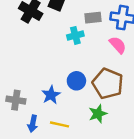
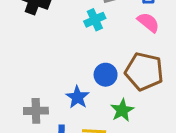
green star: (98, 114) -> (122, 110), moved

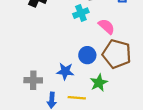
pink semicircle: (148, 22) -> (106, 26), moved
blue star: (77, 97) -> (65, 71), turned -30

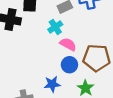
pink semicircle: (106, 26) -> (68, 44), moved

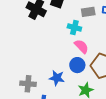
cyan cross: (55, 27) -> (74, 28), turned 32

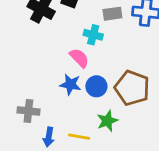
pink semicircle: (81, 46) -> (79, 58), moved
blue star: (57, 78) -> (70, 84), moved

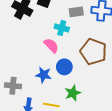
blue star: (70, 84) -> (44, 75), moved
brown pentagon: (132, 88) -> (93, 52), moved

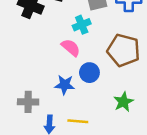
cyan cross: (62, 28) -> (82, 25), turned -32
green star: (73, 93) -> (123, 102), moved

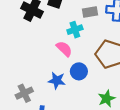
gray cross: (28, 102) -> (24, 93), turned -30

